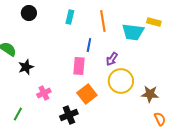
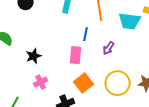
black star: (26, 67) -> (34, 56), moved
yellow circle: (121, 81) -> (118, 83), moved

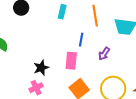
black star: (34, 56) -> (41, 68), moved

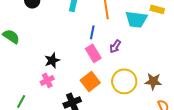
pink rectangle: (71, 61) -> (93, 53), moved, turned -36

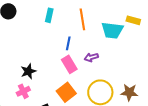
purple arrow: (115, 46) -> (91, 57), turned 40

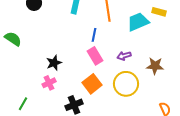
cyan trapezoid: (112, 30) -> (138, 22), turned 150
purple arrow: (91, 57) -> (124, 56), moved
brown star: (129, 92) -> (155, 66), moved

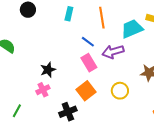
blue line: (94, 35) -> (88, 42), turned -64
purple arrow: (124, 56) -> (113, 52), moved, size x1.5
yellow circle: (126, 84) -> (120, 91), size x0.7

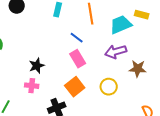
purple arrow: (113, 52) -> (116, 52), moved
pink cross: (43, 90) -> (32, 86), turned 32

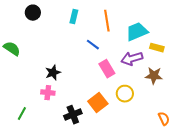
yellow rectangle: (142, 15) -> (157, 48), moved
pink rectangle: (78, 59) -> (107, 69), moved
orange square: (75, 87) -> (98, 103), moved

